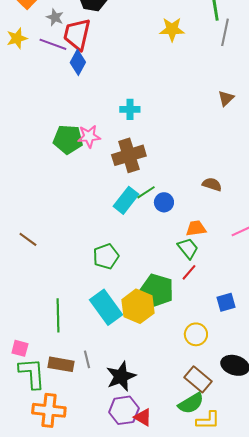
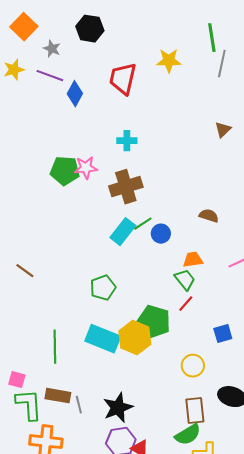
red trapezoid: (77, 34) -> (123, 79), moved
cyan rectangle: (106, 307) -> (103, 339), turned -32
gray line: (87, 359) -> (79, 405), moved
brown rectangle: (198, 379) -> (195, 411), turned 44

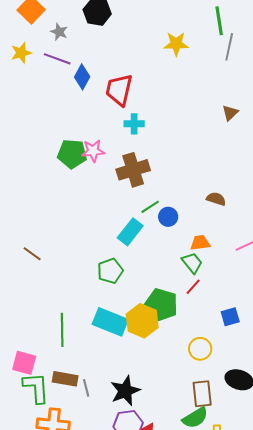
red trapezoid: (123, 79) -> (119, 90), moved
cyan rectangle: (123, 232) -> (130, 232), moved
pink square: (17, 380) -> (24, 363), size x1.4

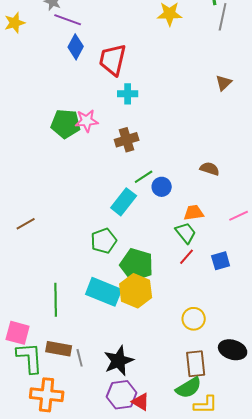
purple line: (57, 59) -> (68, 20), moved
brown cross: (133, 170) -> (127, 140), size x0.7
brown line: (32, 254) -> (26, 224), turned -66
green pentagon: (161, 305) -> (137, 265), moved
blue square: (230, 317) -> (221, 261), moved

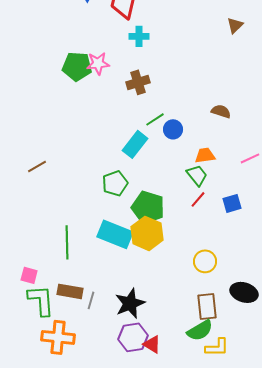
pink square: (18, 333) -> (29, 275), size x0.7
gray line: (80, 358) -> (91, 300), turned 30

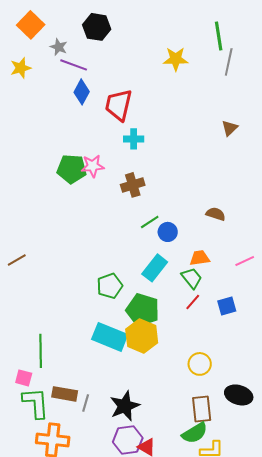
cyan rectangle: (135, 144) -> (155, 268), moved
brown line: (37, 166) -> (17, 260), moved
green line: (67, 242) -> (41, 351), moved

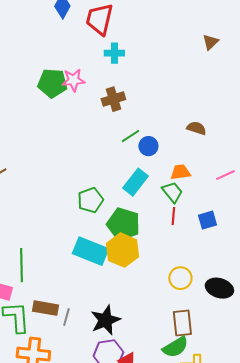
red line: (193, 302) -> (173, 216), turned -36
black ellipse: (239, 395) -> (219, 288), moved

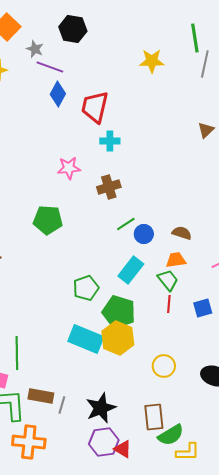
green pentagon: (52, 83) -> (48, 220), moved
brown semicircle: (196, 128) -> (182, 233), moved
yellow circle: (180, 278) -> (164, 366), moved
brown rectangle: (182, 323) -> (154, 417), moved

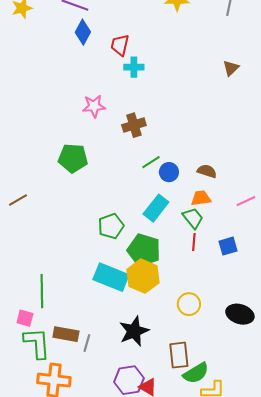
red trapezoid: (95, 107) -> (120, 45), size x0.7
cyan cross: (110, 141) -> (134, 67), moved
black star: (101, 408) -> (134, 331), moved

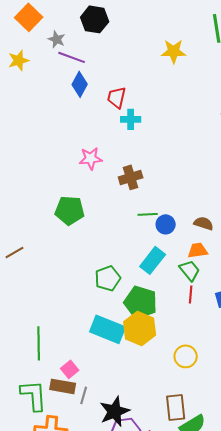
green line: (151, 162) -> (148, 214), turned 30
pink square: (25, 318) -> (70, 369), moved, turned 36
black star: (134, 331) -> (115, 411), moved

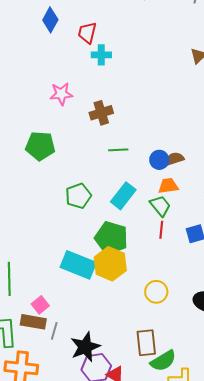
brown semicircle: (204, 223) -> (174, 159), turned -36
blue circle: (166, 224) -> (159, 160), moved
green pentagon: (108, 278) -> (78, 196), moved

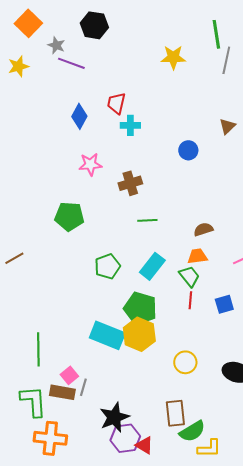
blue diamond: (50, 20) -> (79, 116), moved
blue circle: (159, 160) -> (188, 150), moved
gray line: (54, 331) -> (83, 387), moved

